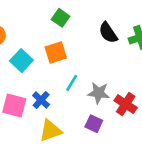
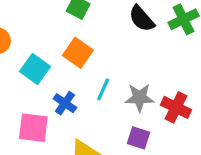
orange square: (56, 52) -> (78, 53), turned -30
blue cross: (41, 100) -> (65, 103), moved

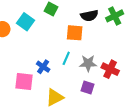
black semicircle: (142, 19) -> (89, 16), turned -60
orange square: (78, 53) -> (75, 33), moved, turned -30
cyan square: (35, 69) -> (26, 22), moved

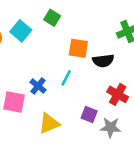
black semicircle: (89, 16) -> (103, 61), moved
gray star: (88, 63) -> (111, 127), moved

